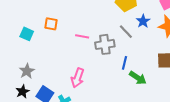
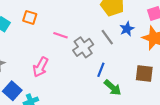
gray cross: (105, 44) -> (83, 47), turned -36
pink arrow: (78, 78) -> (40, 67), moved

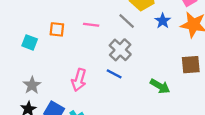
pink line: (61, 35) -> (91, 25), moved
gray line: (107, 37) -> (127, 21), moved
blue line: (101, 70) -> (114, 74), moved, turned -72

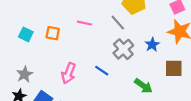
blue star: (163, 21) -> (152, 45), moved
orange square: (57, 29) -> (53, 33), moved
gray cross: (120, 50) -> (123, 49), moved

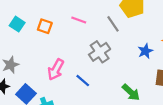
gray cross: (123, 49) -> (100, 52), moved
blue line: (102, 71) -> (83, 81), moved

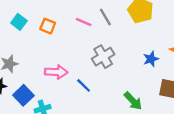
gray line: (113, 24) -> (105, 17), moved
pink arrow: (56, 70) -> (56, 72), turned -120

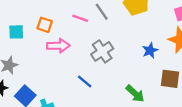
cyan square: (19, 22) -> (16, 32), moved, turned -35
pink arrow: (56, 72) -> (58, 46), moved

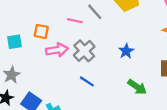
blue star: (150, 50) -> (126, 51), moved
gray cross: (102, 51) -> (84, 51), moved

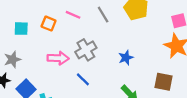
pink line: (75, 21) -> (73, 15), moved
pink arrow: (57, 50) -> (58, 58), moved

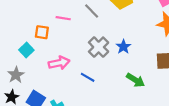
cyan square: (21, 29) -> (26, 50), moved, turned -32
gray cross: (86, 50) -> (99, 47), moved

